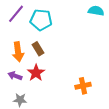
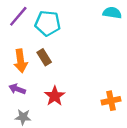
red star: (36, 73) -> (55, 96), moved
orange cross: (83, 86) -> (111, 101), moved

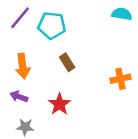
brown rectangle: (44, 57) -> (67, 62), moved
orange cross: (111, 101) -> (120, 79), moved

